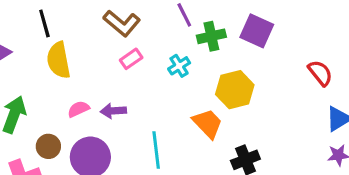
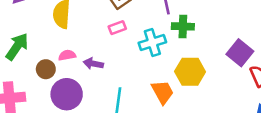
purple square: (257, 31) -> (240, 53), moved
cyan cross: (179, 66) -> (152, 42), size x1.5
brown circle: (48, 146) -> (46, 69), moved

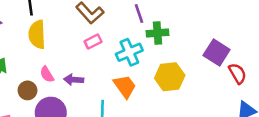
pink semicircle: (67, 55) -> (47, 74), turned -105
orange trapezoid: (163, 92) -> (125, 86), moved

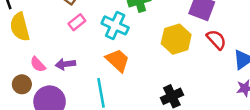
cyan cross: (129, 52) -> (115, 25), turned -30
red semicircle: (237, 73) -> (216, 40), moved
yellow hexagon: (170, 77) -> (176, 39), moved

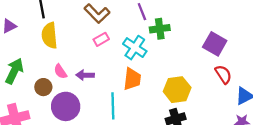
yellow hexagon: (176, 39) -> (177, 90), moved
orange trapezoid: (118, 60) -> (132, 79), turned 45

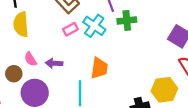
cyan cross: (135, 48) -> (94, 26), moved
yellow hexagon: (177, 90) -> (164, 90), moved

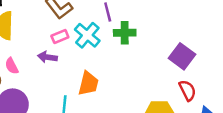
purple arrow: (54, 63) -> (47, 57), moved

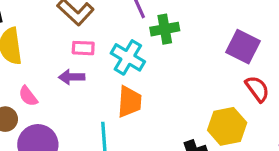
cyan cross: (87, 35) -> (128, 57), moved
pink rectangle: (60, 37) -> (83, 48), turned 35

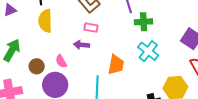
cyan cross: (128, 57) -> (148, 51), moved
pink semicircle: (28, 96) -> (61, 61), moved

